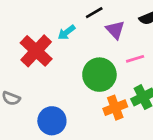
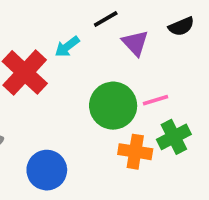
pink line: (135, 59) -> (155, 100), moved
orange cross: (115, 108) -> (135, 152), turned 30

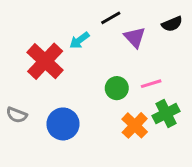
green circle: (113, 106) -> (117, 88), size x0.6
orange cross: (135, 152) -> (135, 125), turned 35
blue circle: (47, 170) -> (63, 124), moved

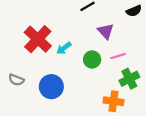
purple triangle: (135, 37) -> (106, 31), moved
cyan arrow: (79, 40) -> (64, 48), moved
orange cross: (135, 125) -> (114, 101), moved, turned -36

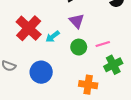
purple triangle: (106, 31) -> (77, 21), moved
orange cross: (114, 101) -> (88, 85), moved

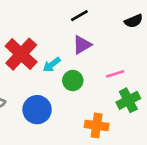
purple triangle: (77, 21) -> (82, 45), turned 42
green circle: (79, 47) -> (73, 81), moved

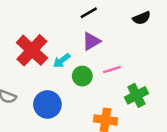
pink line: (115, 74) -> (112, 70), moved

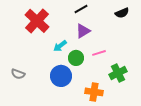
red cross: (32, 50) -> (37, 21), moved
blue circle: (47, 104) -> (61, 76), moved

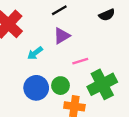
green circle: (76, 58) -> (60, 86), moved
green cross: (118, 73) -> (102, 84), size x1.4

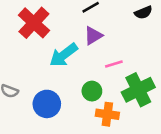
cyan arrow: (35, 53) -> (64, 55), size x1.6
blue circle: (36, 88) -> (47, 104), moved

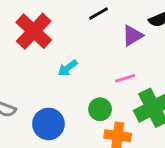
purple triangle: (93, 36) -> (132, 36), moved
cyan arrow: (64, 55) -> (68, 68), size x0.6

